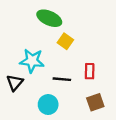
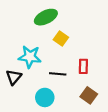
green ellipse: (49, 18) -> (46, 17), turned -50
brown square: (95, 102) -> (89, 95), turned -35

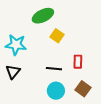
cyan star: (30, 57) -> (16, 45), moved
cyan circle: (45, 97) -> (56, 91), moved

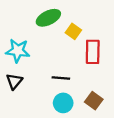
yellow square: (57, 36) -> (73, 31), moved
red rectangle: (78, 62) -> (93, 52), moved, size x1.5

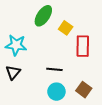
green ellipse: (48, 18) -> (43, 16), turned -30

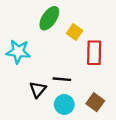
black triangle: (13, 72) -> (38, 90), moved

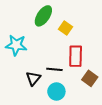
red rectangle: (94, 53) -> (76, 56), moved
brown square: (95, 102) -> (90, 78), moved

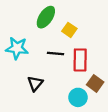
black line: (54, 69) -> (56, 54), moved
cyan circle: (56, 91) -> (78, 97), moved

